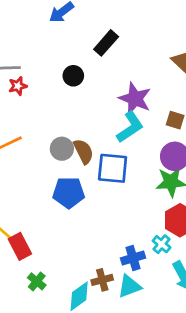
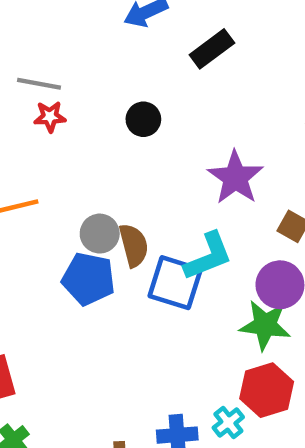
black rectangle: (106, 43) -> (212, 49), moved
cyan L-shape: (130, 127) -> (208, 256), moved
blue pentagon: (69, 192) -> (89, 279), moved

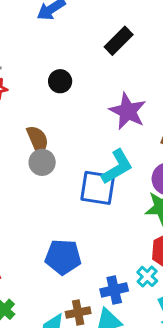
black rectangle: (212, 49) -> (119, 41), moved
brown semicircle: (134, 245) -> (38, 140), moved
blue pentagon: (89, 279) -> (63, 257), moved

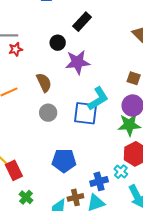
black rectangle: (119, 41) -> (82, 22), moved
purple star: (128, 111) -> (78, 62), moved, turned -30
gray circle: (42, 162) -> (48, 113), moved

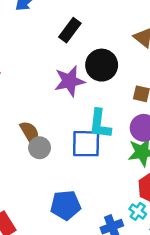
black circle: (58, 43) -> (102, 65), moved, size x1.6
brown semicircle: (44, 83) -> (30, 133), moved
cyan L-shape: (98, 99) -> (100, 124), turned 135

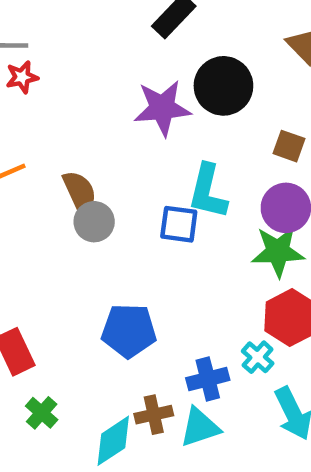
blue square: (86, 144) -> (179, 224), size x0.7

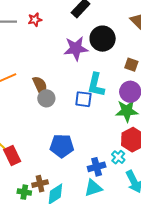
red star: (22, 77) -> (35, 20), moved
green cross: (42, 413) -> (24, 192), moved, turned -32
brown cross: (154, 415) -> (40, 184), moved

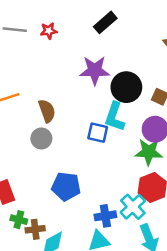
black circle: (103, 39) -> (126, 87), moved
gray circle: (46, 98) -> (41, 138), moved
cyan cross: (118, 157) -> (133, 207), size x1.5
green cross: (24, 192) -> (19, 220), moved

